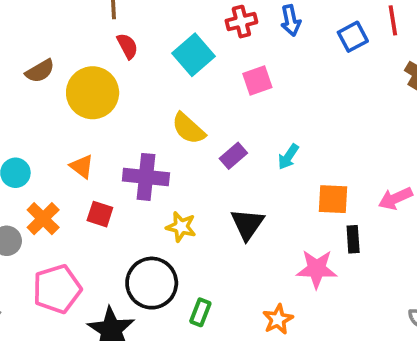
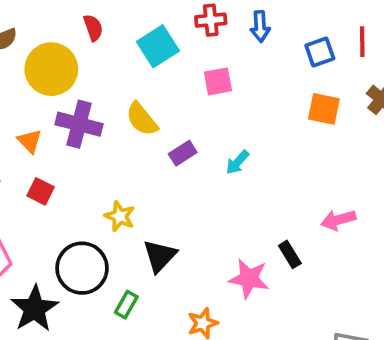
purple cross: (146, 177) -> (79, 124), moved
orange square: (333, 199) -> (324, 109), moved
black triangle: (247, 224) -> (160, 256), moved
black rectangle: (353, 239) -> (290, 254), turned -36

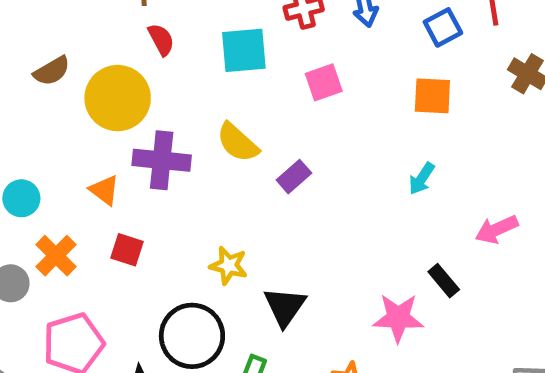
cyan square: (158, 46) -> (244, 50), turned 36
orange square: (324, 109) -> (432, 96), moved
cyan arrow: (237, 162) -> (422, 179), moved

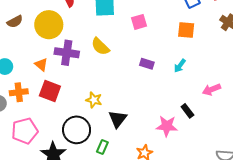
brown semicircle: (52, 71) -> (15, 22), moved
purple rectangle: (294, 177) -> (147, 64), moved, turned 56
red square: (127, 250) -> (50, 91), size x1.5
orange cross: (56, 256) -> (19, 92), turned 36

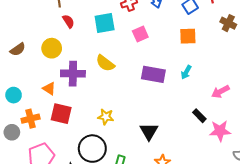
yellow circle: (49, 25) -> (52, 48), size x0.7
purple rectangle: (147, 64) -> (153, 74), size x1.6
black triangle: (118, 119) -> (149, 131), moved
pink star: (167, 126) -> (220, 131), moved

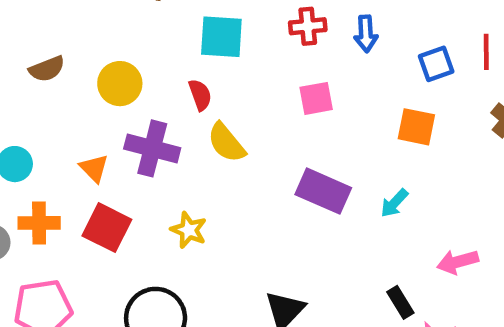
red semicircle: (68, 21) -> (200, 95), moved
cyan square: (105, 23) -> (221, 37), moved
yellow star: (106, 117) -> (189, 230), moved

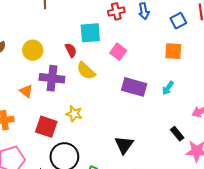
cyan square: (221, 37) -> (90, 33), moved
pink square: (316, 98) -> (118, 52), moved, turned -35
red square: (107, 228) -> (46, 127), moved

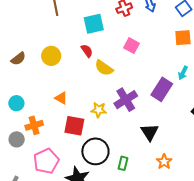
cyan square: (90, 33) -> (94, 24), moved
purple cross: (52, 78) -> (126, 100), moved, turned -30
purple rectangle: (134, 87) -> (162, 89), moved, turned -65
orange triangle: (26, 91) -> (61, 98), moved

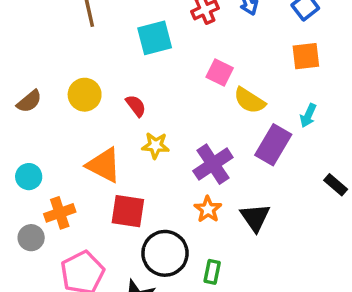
red semicircle: (87, 51) -> (136, 106), moved
yellow semicircle: (104, 68) -> (249, 100), moved
orange triangle: (61, 98) -> (104, 165), size x1.6
yellow star: (99, 110) -> (155, 145), moved
orange star: (164, 162) -> (208, 209), moved

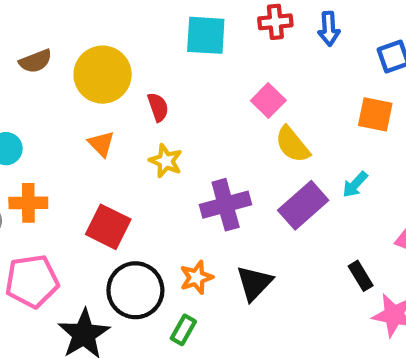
yellow circle: (85, 95) -> (103, 75), size x1.4
orange triangle: (104, 165) -> (101, 144), moved, size x0.6
orange star: (208, 209) -> (196, 277), moved

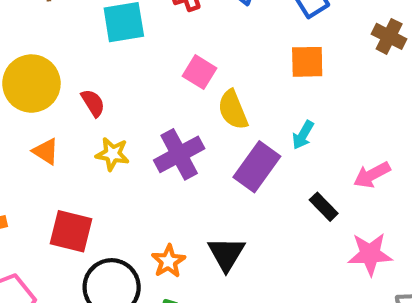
yellow semicircle: (292, 145) -> (233, 110), turned 30
purple cross: (226, 205) -> (179, 154), moved
black rectangle: (361, 276) -> (324, 207), moved

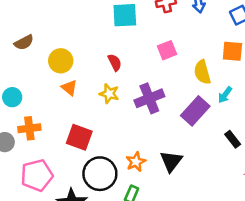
pink square: (199, 72) -> (167, 50), turned 30
yellow circle: (31, 84) -> (61, 61), moved, size x0.7
red semicircle: (93, 103) -> (115, 62), moved
yellow semicircle: (233, 110) -> (202, 72), moved

